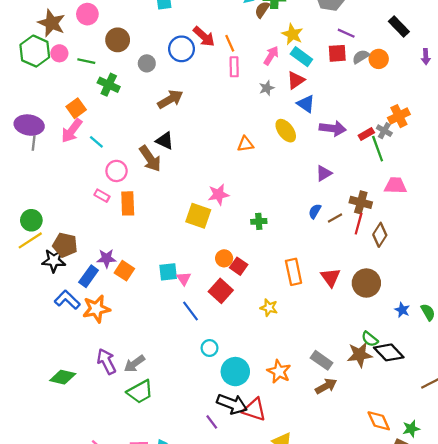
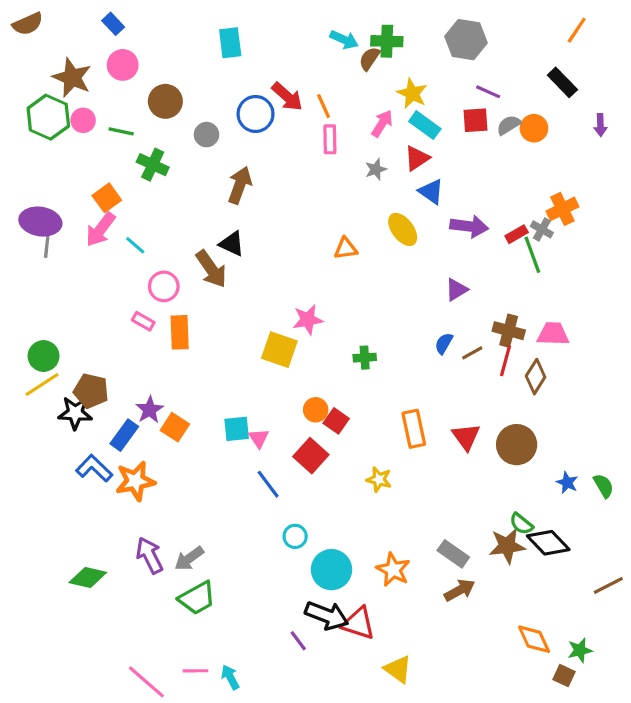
brown arrow: (170, 99) -> (240, 185), turned -40
pink trapezoid: (395, 186) -> (553, 334), moved
purple star: (106, 258) -> (150, 410), turned -30

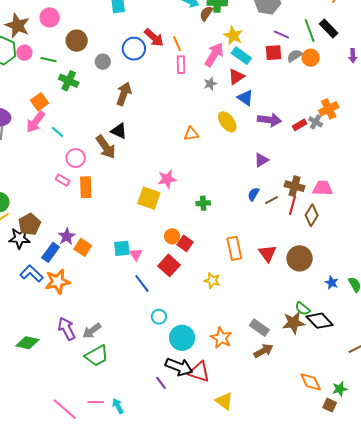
pink arrow: (382, 123) -> (214, 55), size x1.4
green line: (532, 255) -> (310, 31), moved
brown pentagon: (91, 391) -> (29, 224), turned 30

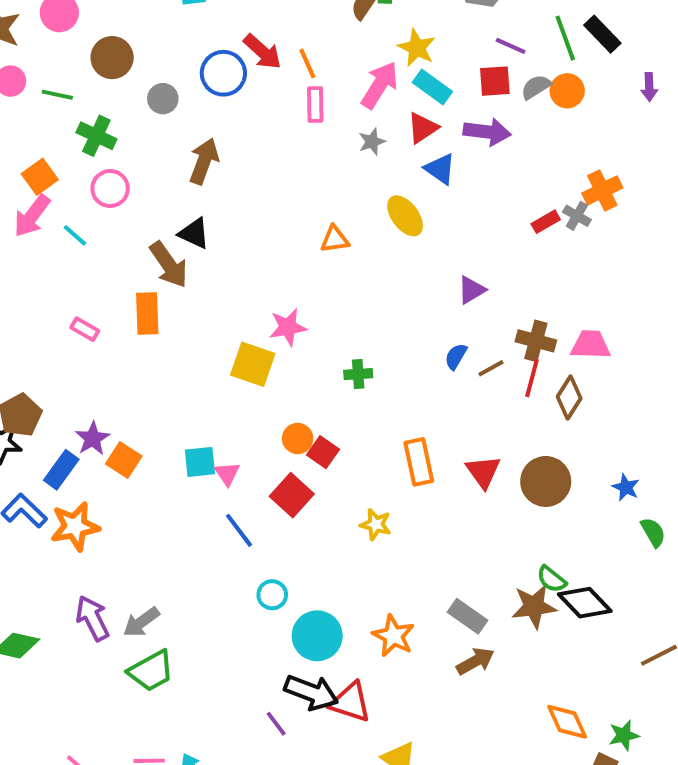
purple arrow: (269, 120) -> (487, 132), moved
pink circle: (76, 158) -> (110, 188), moved
orange rectangle: (86, 187) -> (147, 313), moved
blue star: (332, 283) -> (626, 487), moved

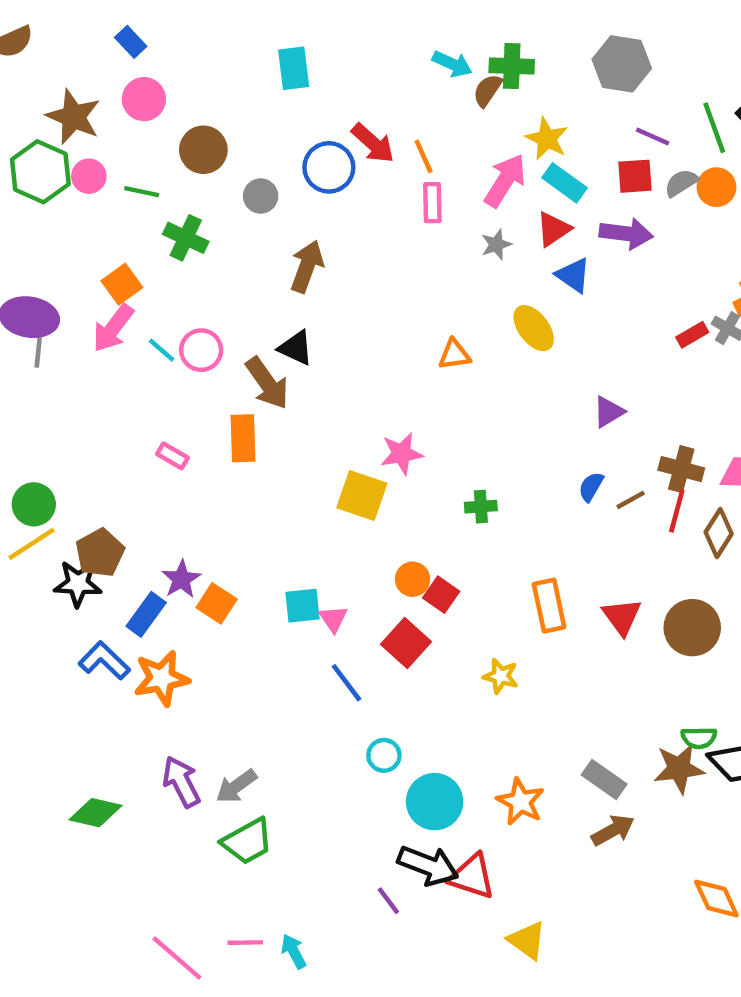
pink circle: (110, 188) -> (201, 350), moved
green semicircle: (552, 579) -> (699, 738), turned -40

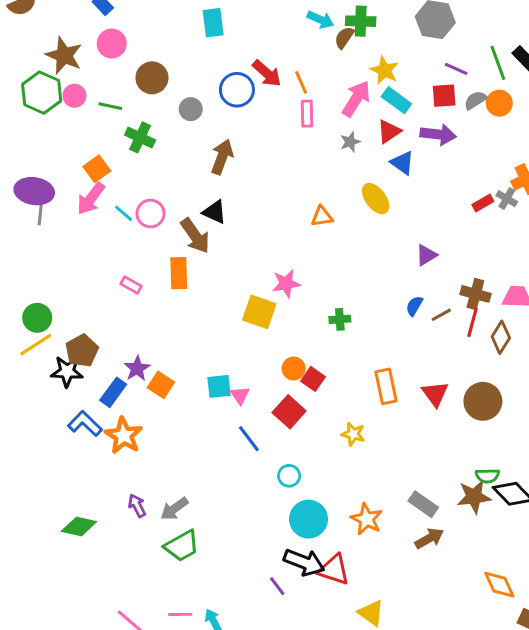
orange star: (162, 678) -> (124, 436), turned -30
cyan circle: (384, 755) -> (289, 476), moved
purple arrow: (181, 782) -> (137, 506), size x0.7

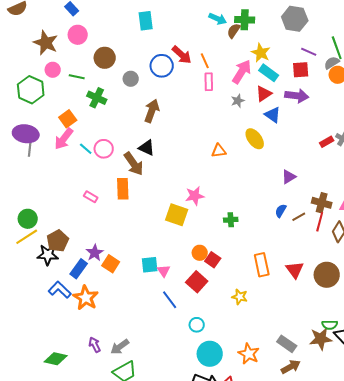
green hexagon: (42, 93) -> (31, 90), moved
gray semicircle: (475, 100) -> (332, 63), moved

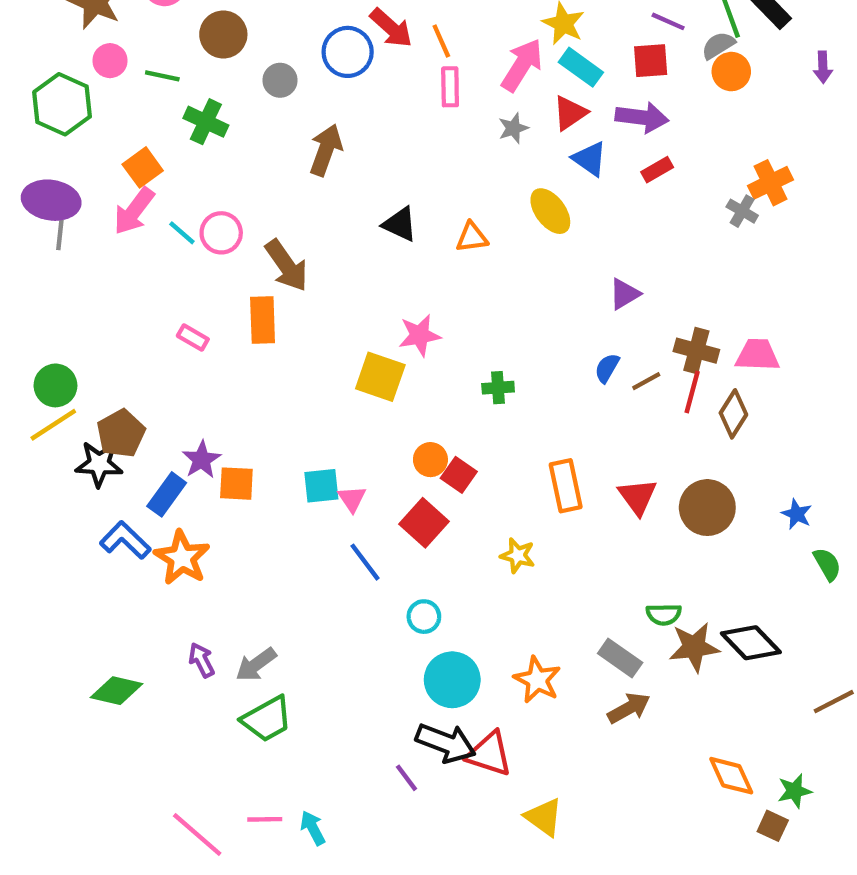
red rectangle: (327, 142) -> (657, 170), moved
black triangle: (147, 148) -> (400, 224), moved
orange square: (111, 264) -> (236, 484), turned -30
green semicircle: (330, 325) -> (664, 614), moved

